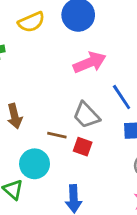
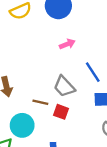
pink arrow: (90, 63) -> (67, 44), size x0.6

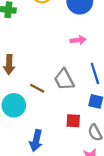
red square: (61, 112) -> (73, 121), moved, turned -32

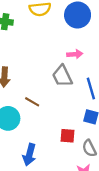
gray trapezoid: (64, 79) -> (62, 76), moved

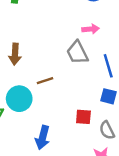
brown line: (32, 102) -> (45, 81), turned -48

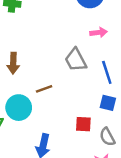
pink arrow: (91, 29) -> (98, 32), moved

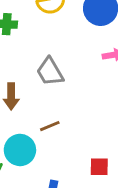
gray trapezoid: (76, 60) -> (50, 72), moved

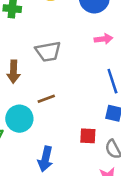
gray trapezoid: (50, 72) -> (48, 52), turned -72

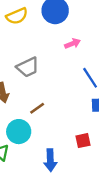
red square: (88, 136) -> (83, 141), moved

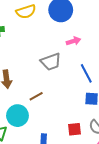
gray trapezoid: (28, 67) -> (51, 62), moved

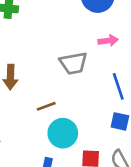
cyan circle: (17, 116) -> (63, 133), moved

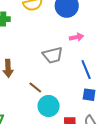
brown line: (46, 106) -> (35, 87), turned 64

